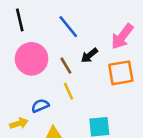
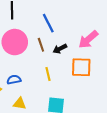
brown line: (66, 66) -> (41, 45), moved
yellow line: (68, 91) -> (48, 74), moved

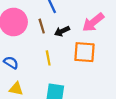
blue semicircle: (14, 80) -> (11, 63), turned 40

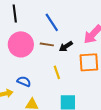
brown line: (42, 26) -> (47, 44), turned -56

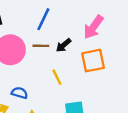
blue line: (52, 22) -> (43, 19), turned 66

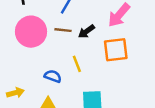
blue semicircle: (19, 93) -> (53, 76), moved

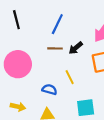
pink circle: (31, 32) -> (18, 64), moved
yellow arrow: (15, 93) -> (18, 107), turned 32

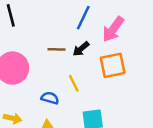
blue line: (57, 24) -> (83, 18), moved

